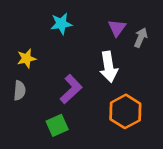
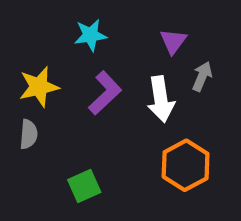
gray arrow: (141, 38) -> (202, 76), moved
yellow star: (26, 58) -> (39, 87), size x1.4
purple L-shape: (71, 89) -> (105, 93), moved

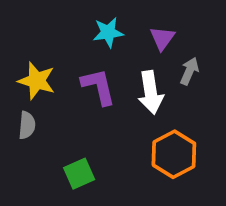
cyan star: (91, 35) -> (108, 32), moved
yellow star: (39, 87) -> (37, 81), turned 30
purple L-shape: (105, 93) -> (98, 87), turned -60

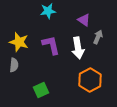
cyan star: (108, 32) -> (48, 11), moved
purple triangle: (162, 38) -> (84, 20), turned -32

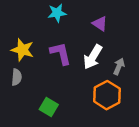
gray arrow: (98, 37) -> (119, 66), moved
white arrow: (78, 48) -> (93, 57), turned 40
green square: (41, 90) -> (49, 107), turned -35

